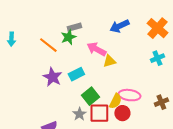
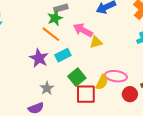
orange line: (48, 45) -> (51, 34), moved
red circle: (122, 113) -> (130, 94), moved
gray star: (79, 114) -> (47, 88), moved

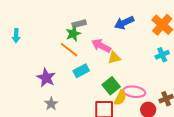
purple star: (39, 58) -> (46, 78), moved
green square: (77, 77) -> (111, 86), moved
gray star: (47, 88) -> (51, 104), moved

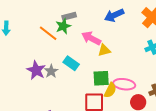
orange line: (69, 50) -> (48, 33), moved
cyan rectangle: (81, 71) -> (71, 63), turned 63
green square: (111, 86) -> (101, 78), turned 36
gray star: (51, 104) -> (51, 71), moved

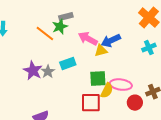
blue arrow: (114, 15) -> (111, 41), moved
cyan rectangle: (71, 63) -> (68, 64), turned -56

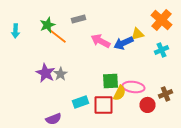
green star: (60, 27) -> (48, 25), moved
yellow triangle: (101, 51) -> (138, 34), moved
cyan rectangle: (68, 64) -> (80, 102), moved

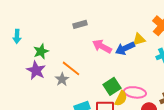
green star: (48, 25) -> (41, 51), moved
orange line: (58, 36) -> (71, 68), moved
purple star: (46, 73) -> (36, 70), moved
green square: (110, 81) -> (112, 86), turned -30

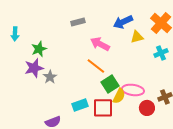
blue arrow: (125, 48) -> (123, 22), moved
orange line: (71, 68) -> (96, 66), moved
purple star: (36, 70) -> (34, 68), turned 30
gray star: (62, 79) -> (50, 77), moved

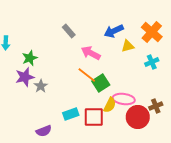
gray rectangle: (78, 22) -> (69, 31), turned 64
green square: (110, 84) -> (101, 83), moved
red circle: (147, 108) -> (138, 117), size x1.5

